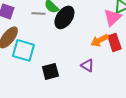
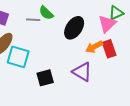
black ellipse: (64, 17) -> (74, 28), moved
purple triangle: (87, 65) -> (82, 72), size x1.5

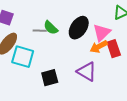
green semicircle: (46, 13) -> (51, 28), moved
gray line: (33, 20) -> (40, 31), moved
pink triangle: (107, 24) -> (102, 33), moved

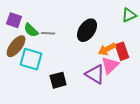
green semicircle: (51, 28) -> (31, 30), moved
pink triangle: (102, 33) -> (110, 65), moved

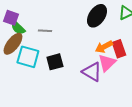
green semicircle: (31, 30) -> (18, 28), moved
black ellipse: (87, 30) -> (97, 16), moved
black square: (58, 80) -> (55, 62), moved

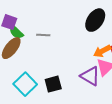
cyan square: (28, 57) -> (25, 84), moved, turned 30
black square: (55, 62) -> (53, 84), moved

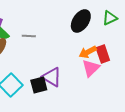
purple triangle: (90, 76) -> (52, 77), moved

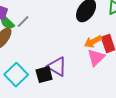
gray line: (29, 36) -> (23, 22), moved, turned -48

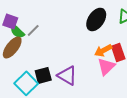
black square: (44, 75) -> (43, 75), moved

